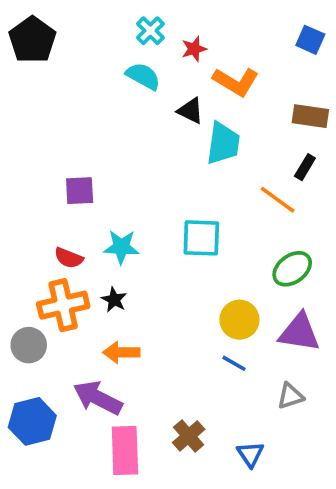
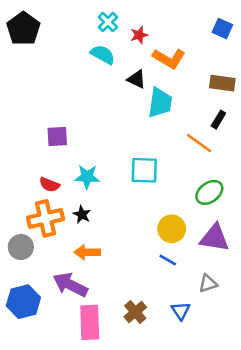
blue triangle: (250, 454) -> (181, 311), moved

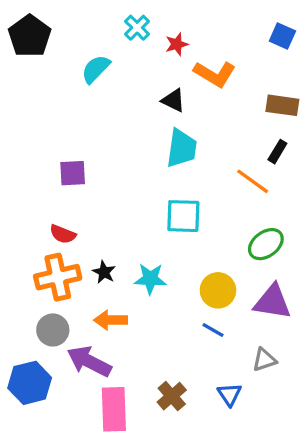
cyan semicircle: (103, 55) -> (96, 69), moved, turned -75
cyan trapezoid: (160, 103) -> (182, 148), moved
cyan star: (87, 177) -> (150, 279), moved
gray circle: (21, 247) -> (53, 330), moved

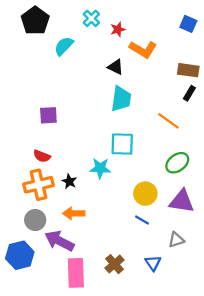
black pentagon: (30, 36) -> (35, 21), moved
black rectangle: (277, 152) -> (189, 93), moved
cyan star: (150, 279) -> (100, 168), moved

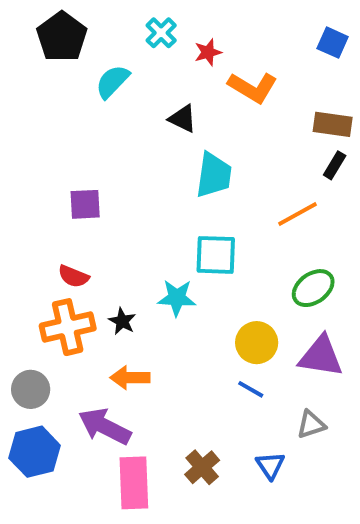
black triangle: (116, 67) -> (183, 119), moved
orange line: (168, 121) -> (298, 214), turned -65
gray circle: (35, 220) -> (31, 389), moved

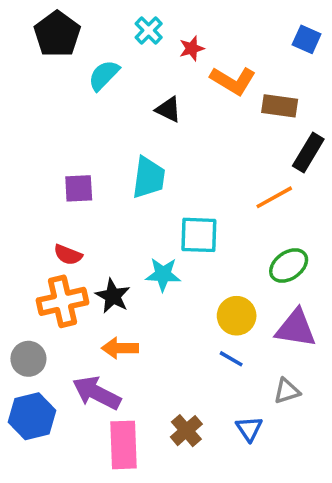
brown rectangle: (333, 124) -> (280, 106), moved
black rectangle: (335, 165) -> (308, 152), size x1.5
cyan trapezoid: (214, 175) -> (149, 178), moved
black star: (122, 321) -> (113, 296), size x1.4

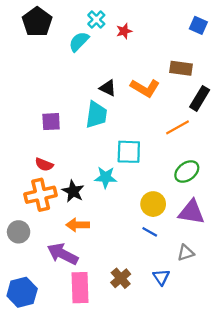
cyan semicircle: (104, 75) -> (79, 42), moved
orange L-shape: (233, 81) -> (145, 88), moved
black triangle: (168, 109) -> (108, 88), moved
blue hexagon: (32, 416) -> (22, 292), moved

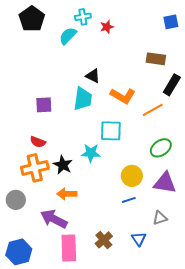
cyan cross: (96, 20) -> (83, 17), turned 35
blue square: (198, 25) -> (171, 22), turned -35
orange L-shape: (145, 88) -> (123, 96), moved
blue line: (150, 232) -> (129, 200), turned -48

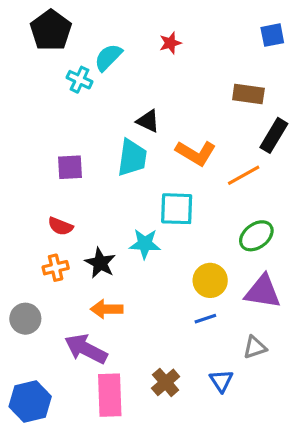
cyan cross: (83, 17) -> (80, 80), moved, turned 35
orange cross: (35, 168) -> (56, 268), size x0.6

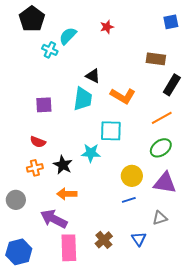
orange line: (244, 175) -> (162, 118), moved

